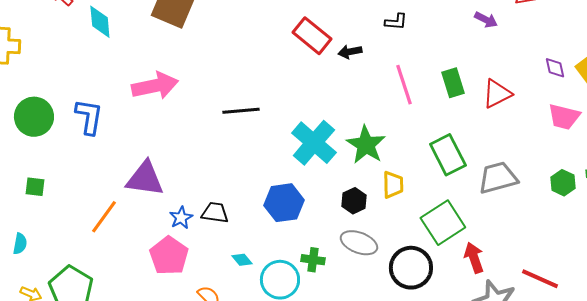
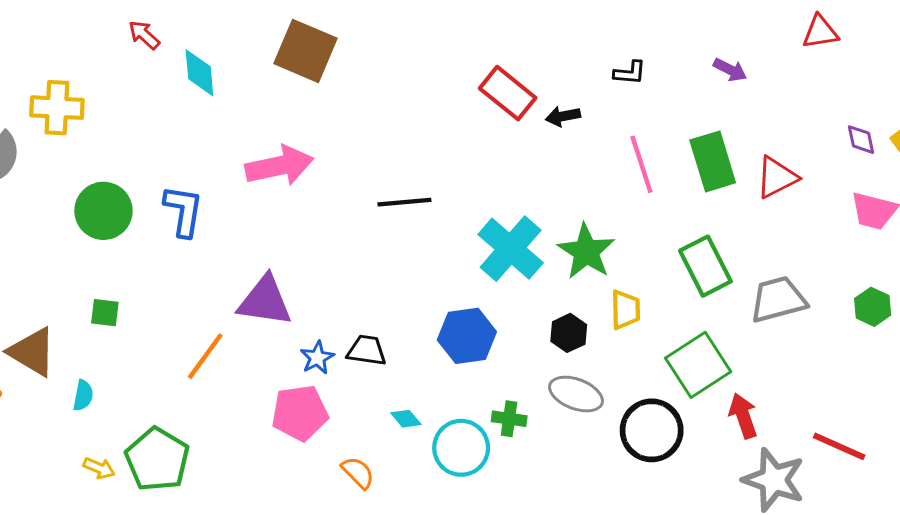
purple arrow: (486, 20) -> (730, 70), moved
green rectangle: (453, 83) -> (713, 161), size x1.4
pink pentagon: (169, 256) -> (300, 413), turned 30

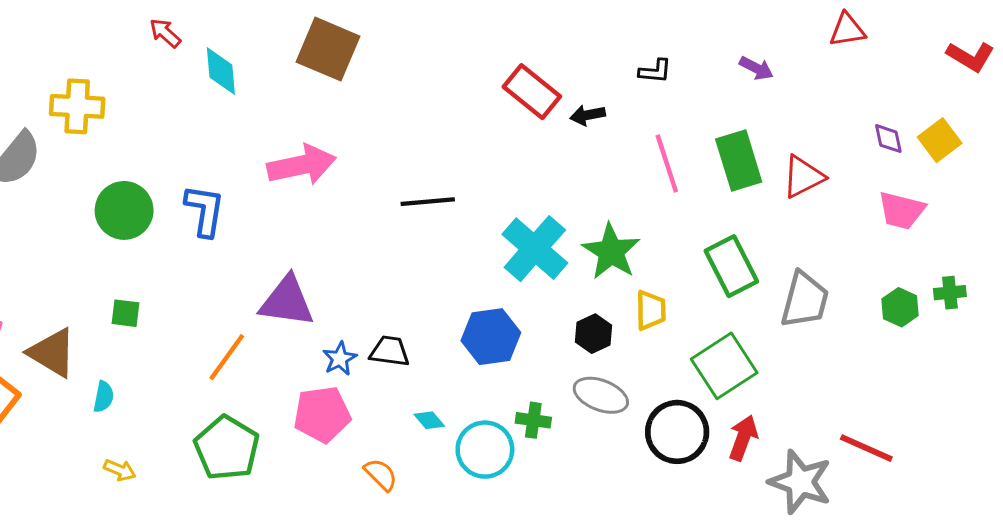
gray trapezoid: (778, 300) -> (805, 300), turned 120
red arrow: (743, 416) -> (743, 438), moved, turned 39
green pentagon: (157, 459) -> (227, 448), moved

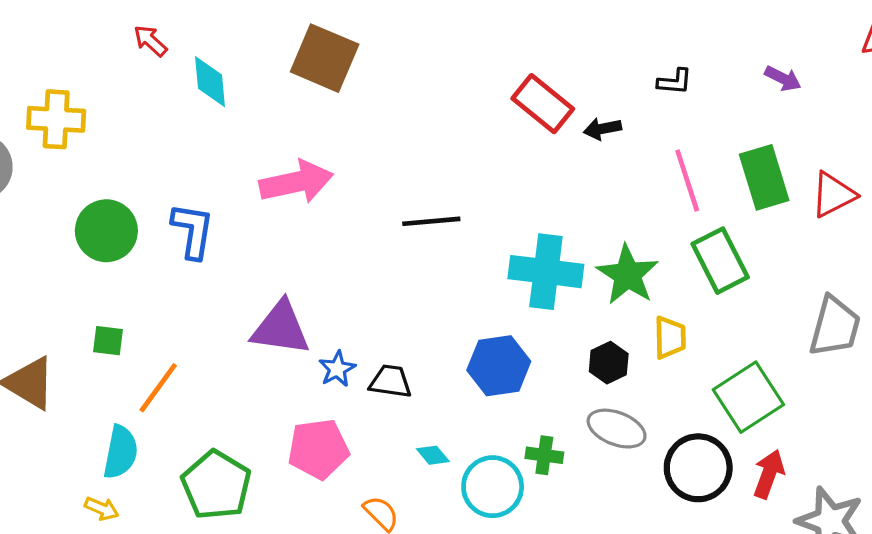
cyan cross: (535, 249) -> (546, 272), turned -34
green rectangle: (731, 266) -> (720, 261), moved
orange line: (227, 357) -> (158, 388), moved
blue star: (340, 359) -> (337, 369), moved
cyan semicircle: (104, 397) -> (121, 452), moved, size x1.6

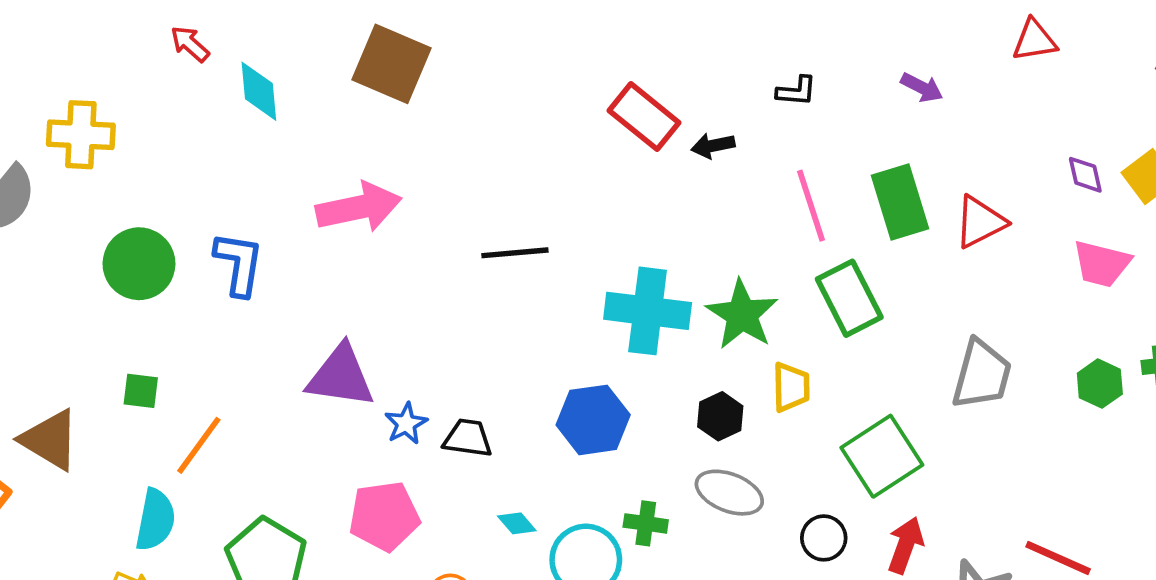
black circle: (698, 468) -> (824, 538), size x0.6

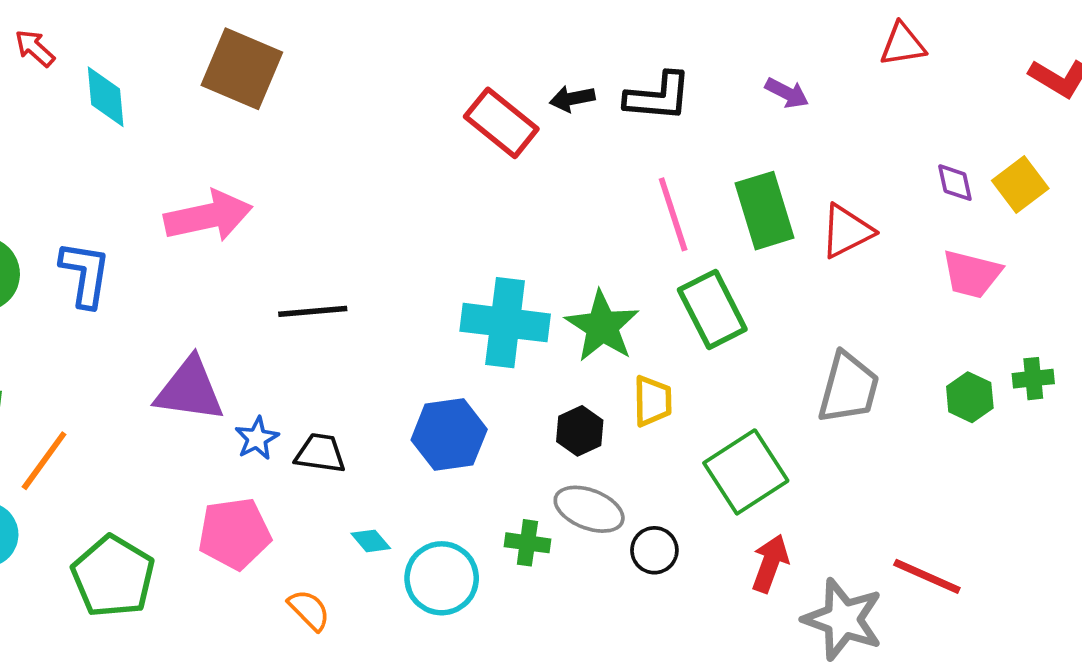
black L-shape: (797, 91) -> (658, 97), size x1.6
black arrow: (713, 146) -> (572, 99), moved
black line: (515, 253) -> (313, 311), moved
green cross: (646, 523) -> (527, 543), moved
black circle: (824, 538) -> (654, 550), moved

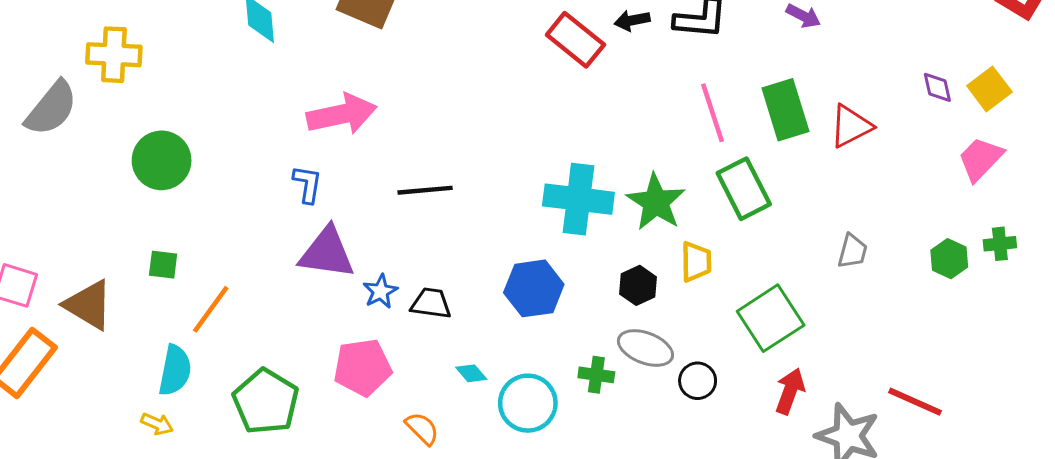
blue L-shape: (85, 274) -> (307, 184), moved, size x0.7
pink trapezoid: (972, 274) -> (980, 159), moved, turned 120
gray trapezoid: (849, 388) -> (852, 251), size x0.6

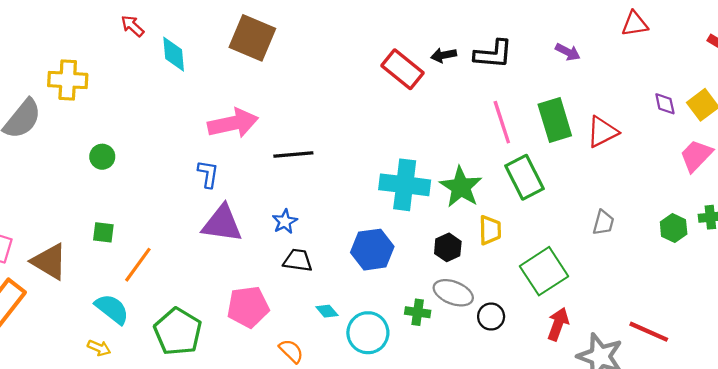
green circle: (162, 160) -> (102, 157), size x0.6
black line: (425, 190) -> (293, 155), moved
blue star: (380, 291) -> (285, 221), moved
cyan semicircle: (175, 370) -> (112, 309), turned -63

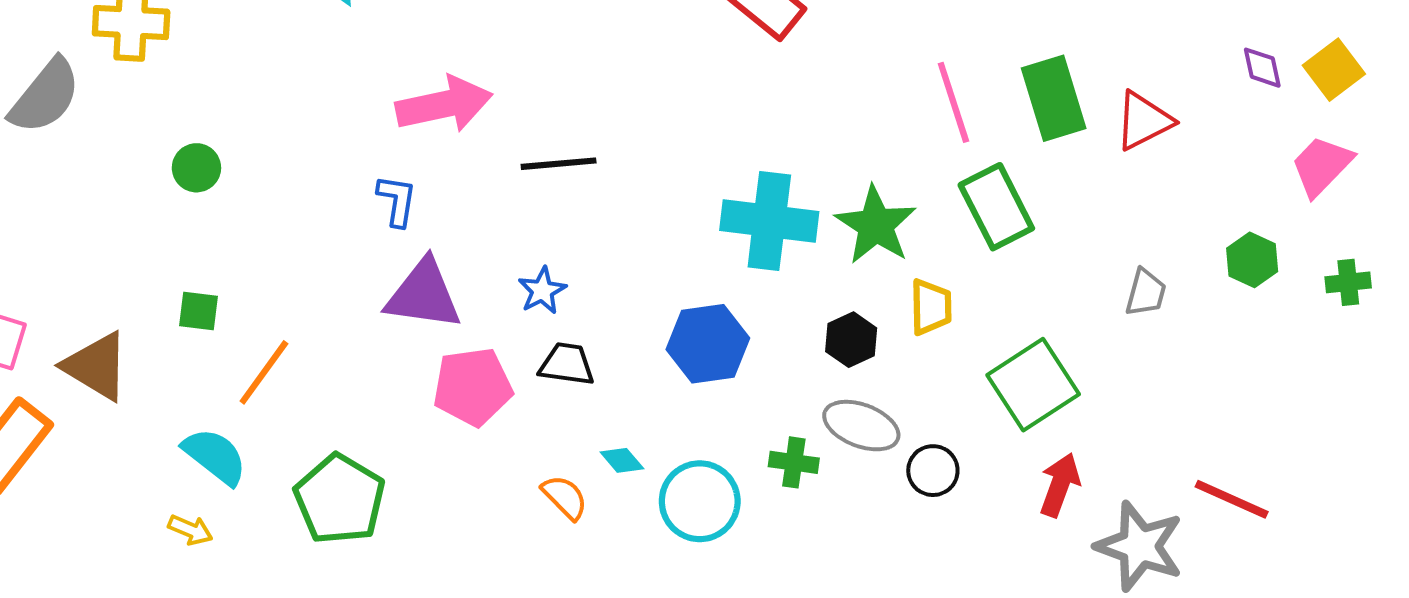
green hexagon: (674, 228) -> (1252, 260), moved
pink pentagon: (248, 307) -> (473, 387), moved
orange semicircle: (291, 351) -> (565, 497), moved

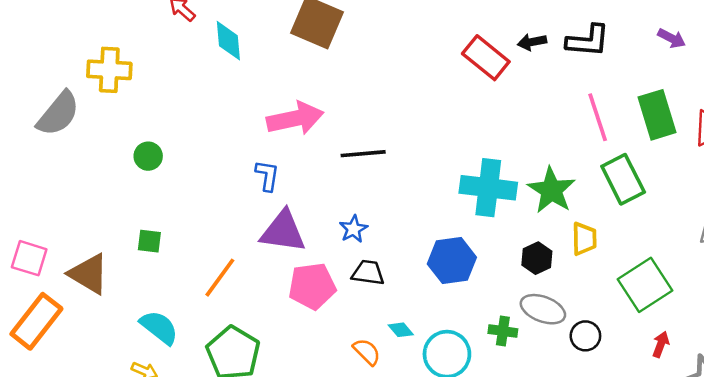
orange line: (264, 372) -> (220, 278), moved
red arrow: (1060, 485) -> (661, 344), size x0.7

